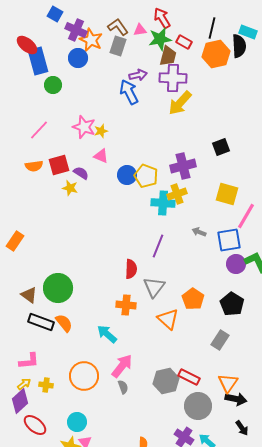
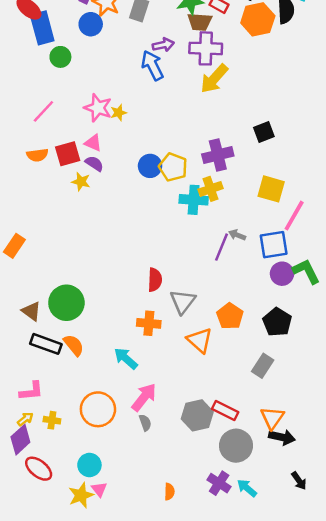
brown trapezoid: (168, 56) -> (200, 22), turned 80
pink triangle: (101, 156) -> (93, 143), moved
purple line: (158, 246) -> (221, 247), moved
black arrow: (242, 428) -> (299, 481), moved

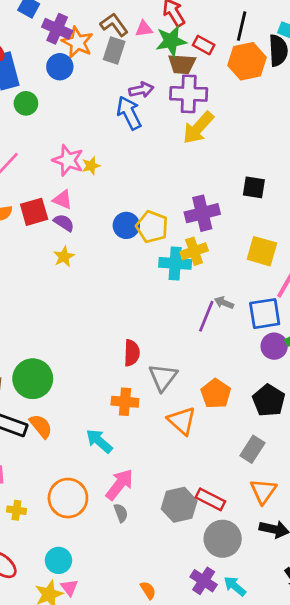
black square: (264, 132) -> (254, 187), turned 30
yellow star: (81, 182) -> (64, 257), moved, turned 30
orange triangle: (272, 418) -> (263, 491), moved
orange semicircle: (169, 492) -> (148, 590), turned -35

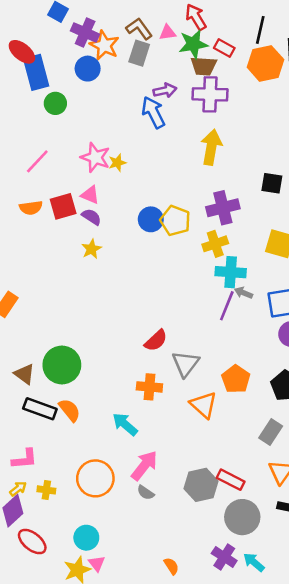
yellow arrow: (198, 128) -> (211, 147), moved, turned 148
cyan cross: (175, 263) -> (231, 272), moved
red semicircle: (132, 353) -> (156, 340), turned 45
gray semicircle: (121, 513) -> (146, 493), turned 144

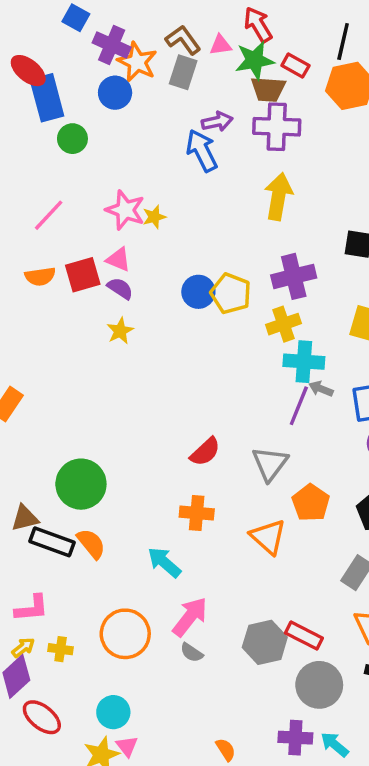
gray triangle: (186, 364) -> (270, 464), moved
brown triangle: (24, 374) -> (25, 518), moved, turned -50
purple cross: (224, 557) -> (295, 738), turned -30

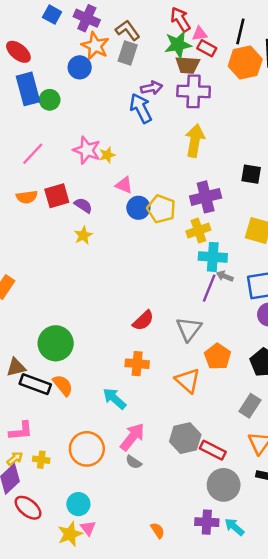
purple cross: (112, 45) -> (87, 18), moved
pink triangle: (221, 45) -> (200, 34), moved
blue rectangle: (47, 98) -> (28, 89), moved
pink triangle: (118, 259) -> (124, 185), moved
gray hexagon: (265, 642) -> (185, 438), moved

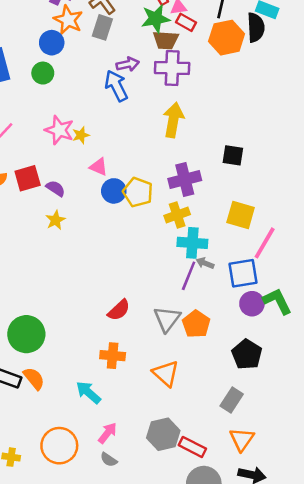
green circle: (50, 100) -> (43, 73), moved
orange pentagon: (218, 357) -> (196, 324), moved
pink arrow: (132, 437) -> (107, 433), size x0.7

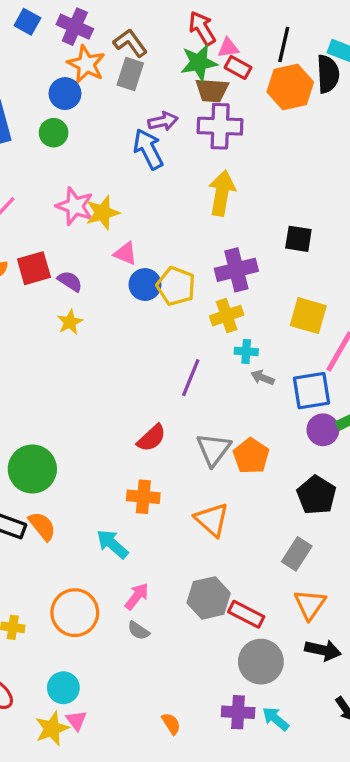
yellow star: (81, 135) -> (103, 213), size x1.5
cyan cross: (192, 243) -> (246, 351), size x0.6
purple line: (189, 276) -> (191, 378), moved

